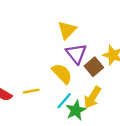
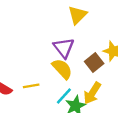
yellow triangle: (67, 30) -> (77, 15), moved
purple triangle: (76, 54) -> (64, 48), moved

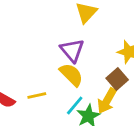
brown square: (94, 62) -> (117, 79), moved

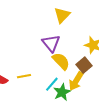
yellow semicircle: (71, 75) -> (61, 61), moved

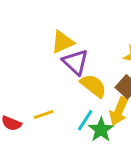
yellow triangle: (62, 15) -> (63, 42), moved, turned 30

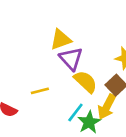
yellow line: (44, 114) -> (40, 91), moved

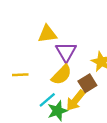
purple triangle: (71, 59) -> (66, 52), moved
yellow semicircle: (85, 82) -> (62, 75), turned 80

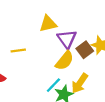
yellow line: (20, 75) -> (18, 51), moved
brown square: (87, 83) -> (85, 50), moved

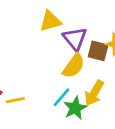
brown square: (85, 50) -> (98, 51), turned -35
yellow line: (18, 51) -> (15, 100), moved

